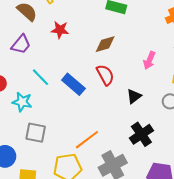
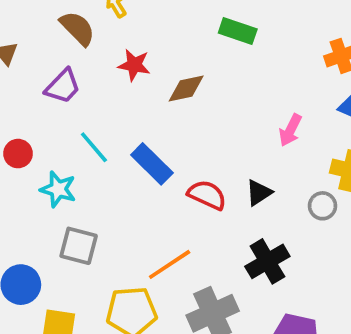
brown diamond: (105, 44) -> (186, 89), moved
red semicircle: (105, 75) -> (207, 195), moved, turned -40

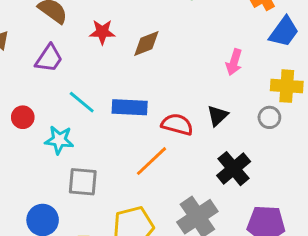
blue rectangle: (152, 164) -> (130, 107), turned -32
orange line: (170, 264) -> (152, 161), moved

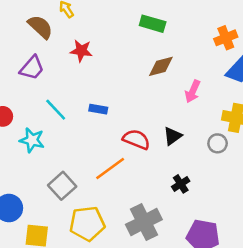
brown diamond: (146, 43) -> (161, 66), moved
blue rectangle: (130, 107) -> (98, 109), moved, size x0.6
black cross: (234, 169) -> (181, 184), size x0.6
gray square: (83, 182) -> (62, 186), moved, turned 36

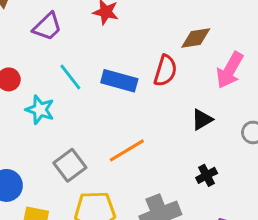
pink arrow: (193, 91) -> (230, 70), size x1.4
blue rectangle: (98, 109) -> (119, 81), size x1.6
red semicircle: (136, 139) -> (165, 71), moved, turned 80

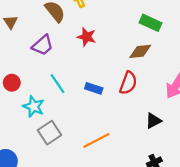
brown diamond: (196, 38) -> (140, 51), moved
blue rectangle: (119, 81) -> (94, 88), size x0.7
gray square: (70, 165) -> (49, 133), moved

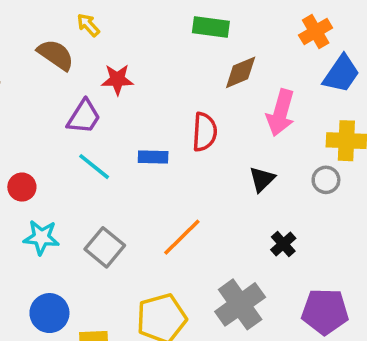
purple trapezoid: (43, 45) -> (84, 117), moved
brown diamond: (140, 51) -> (241, 72), moved
cyan star: (34, 106) -> (41, 237), moved

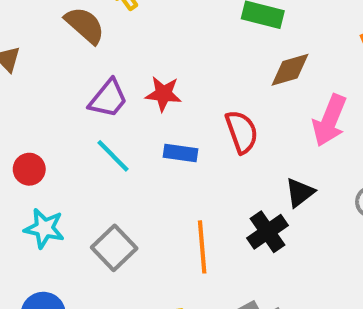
red star: (117, 80) -> (163, 94), moved
red semicircle: (205, 132) -> (242, 132), turned -30
orange line: (182, 237) -> (202, 247), turned -57
black cross: (283, 244) -> (267, 232), moved, size x1.4

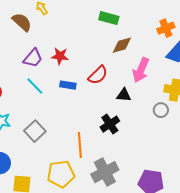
red semicircle: (242, 132) -> (98, 75), turned 65
black triangle: (300, 192) -> (124, 95), moved, turned 42
orange line: (202, 247) -> (80, 145), moved

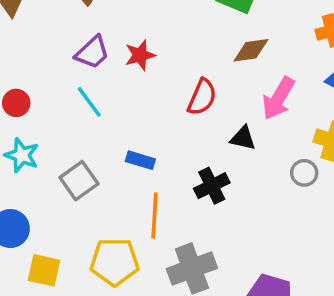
red star: (60, 56) -> (140, 55), turned -30
red semicircle: (98, 75) -> (202, 97), turned -30
blue rectangle: (68, 85) -> (140, 160), moved

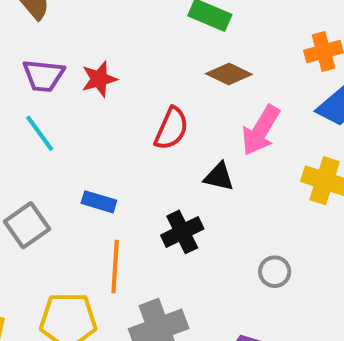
brown diamond: (251, 50) -> (229, 74), turned 33
purple trapezoid: (92, 52) -> (43, 76), turned 48
gray circle: (304, 173) -> (275, 272), moved

